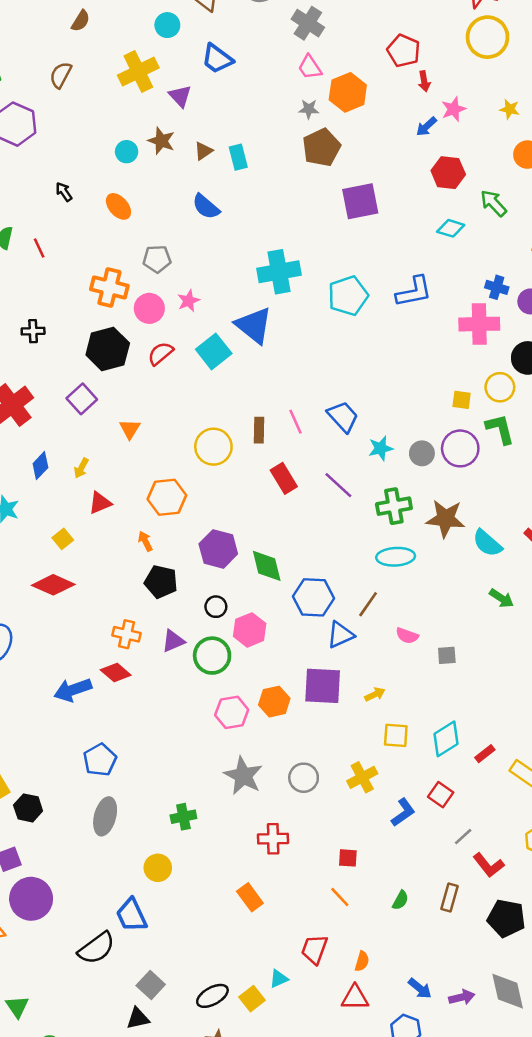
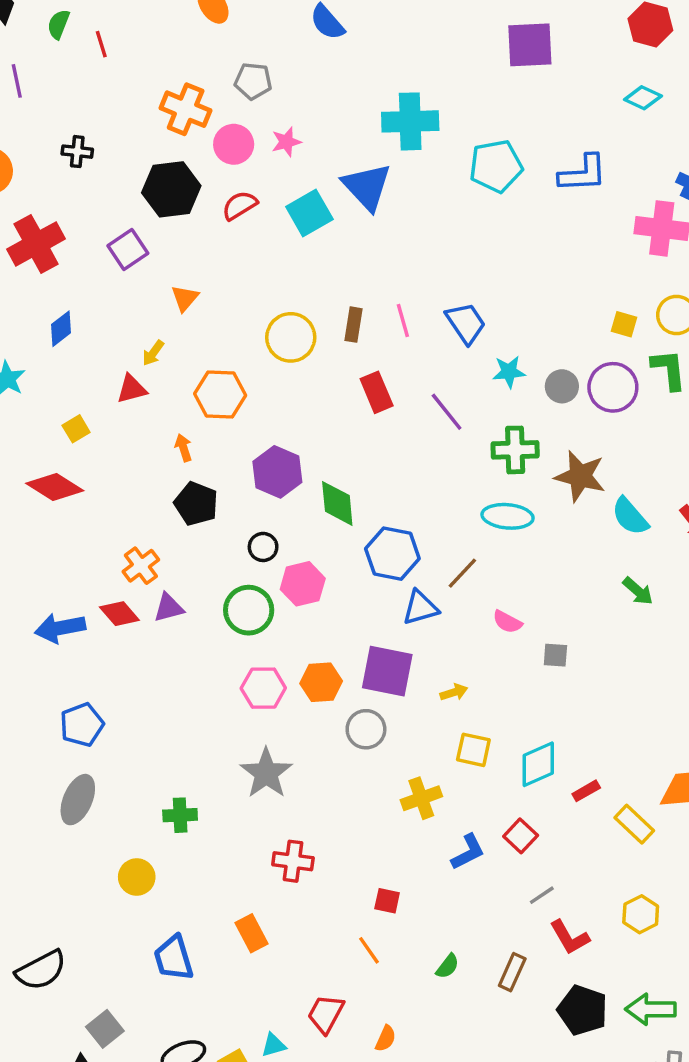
yellow arrow: (81, 468) -> (153, 353), moved
orange cross: (126, 634) -> (141, 566), turned 32
purple triangle: (173, 641) -> (169, 608), moved
gray circle: (304, 778) -> (366, 729), moved
blue trapezoid: (132, 915) -> (174, 958), moved

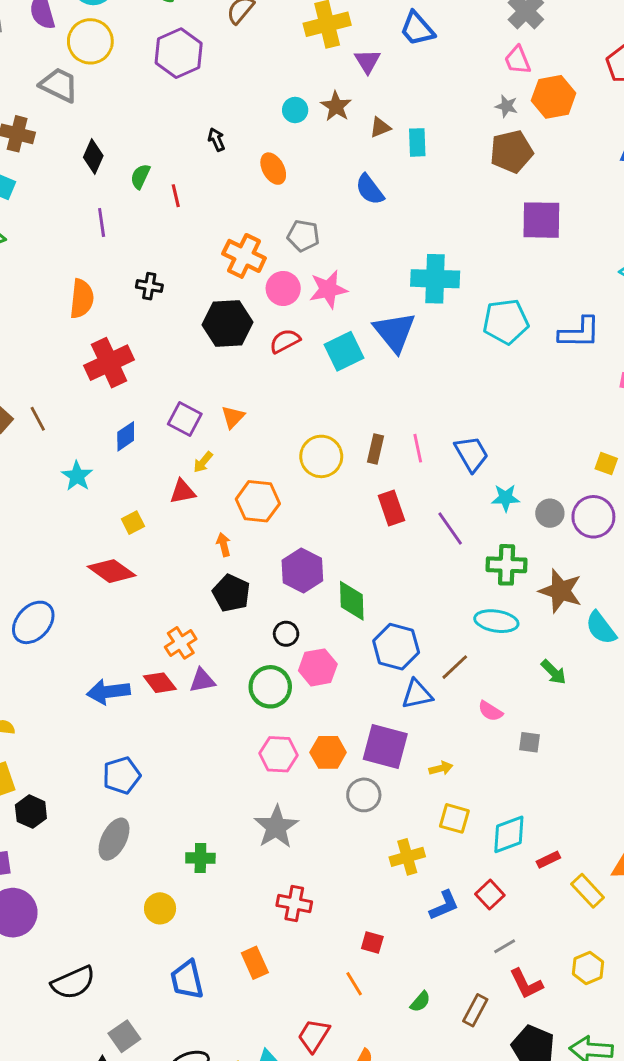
pink star: (286, 142) -> (328, 289), size x1.5
purple square: (128, 250) -> (185, 419), moved, turned -32
green arrow: (638, 591) -> (553, 672), moved

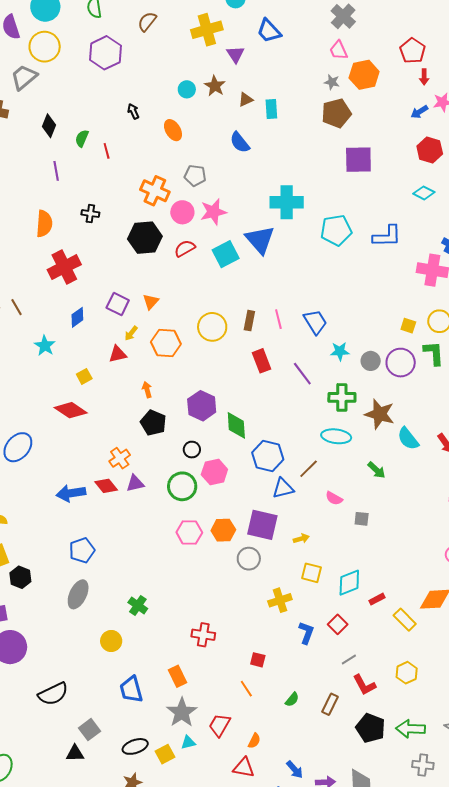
gray trapezoid: (59, 85) -> (24, 77), turned -64
orange hexagon: (258, 501) -> (166, 343), moved
gray star: (276, 827) -> (182, 712), moved
green cross: (200, 858) -> (138, 606), turned 36
blue L-shape: (444, 905) -> (306, 633), turned -45

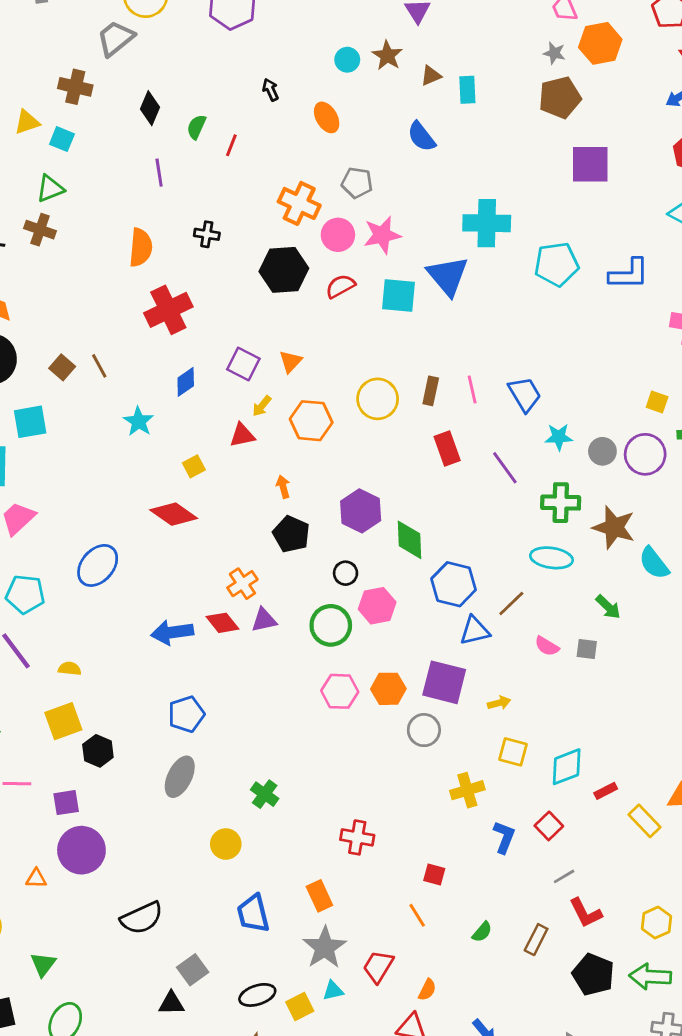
red line: (107, 151) -> (231, 145), turned 35
cyan square: (226, 254) -> (398, 296), turned 32
gray square: (362, 519) -> (587, 649), moved
yellow hexagon: (407, 673) -> (656, 923), moved

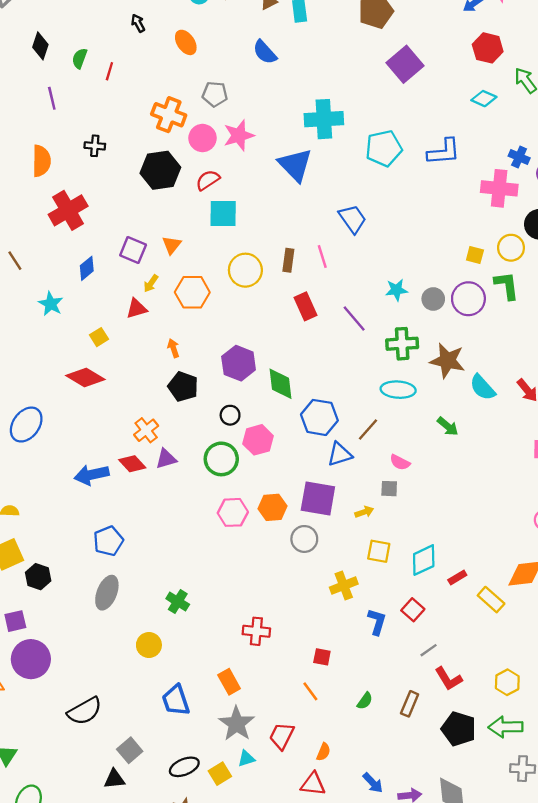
purple square: (590, 164) -> (405, 64), turned -36
cyan square: (398, 296) -> (223, 213), moved
blue trapezoid: (525, 394) -> (353, 219), moved
gray square: (587, 649) -> (389, 489), moved

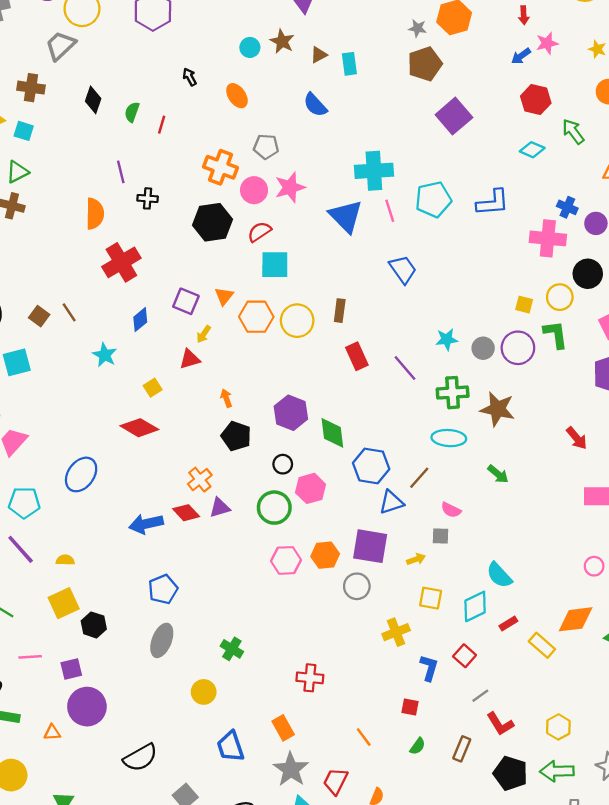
purple line: (52, 98) -> (121, 172), moved
pink line: (322, 256) -> (390, 211), moved
orange hexagon: (192, 292) -> (256, 317), moved
cyan semicircle: (483, 387) -> (499, 575), moved
red square: (322, 657) -> (410, 707), moved

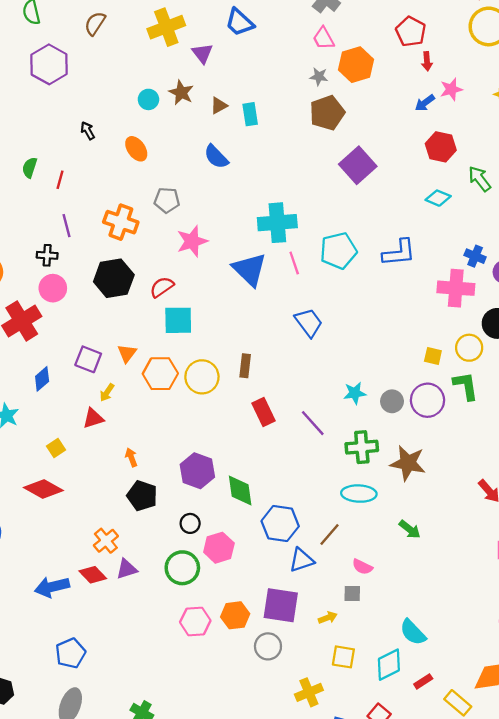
purple line: (121, 172) -> (67, 226), moved
pink circle: (254, 190) -> (53, 288), moved

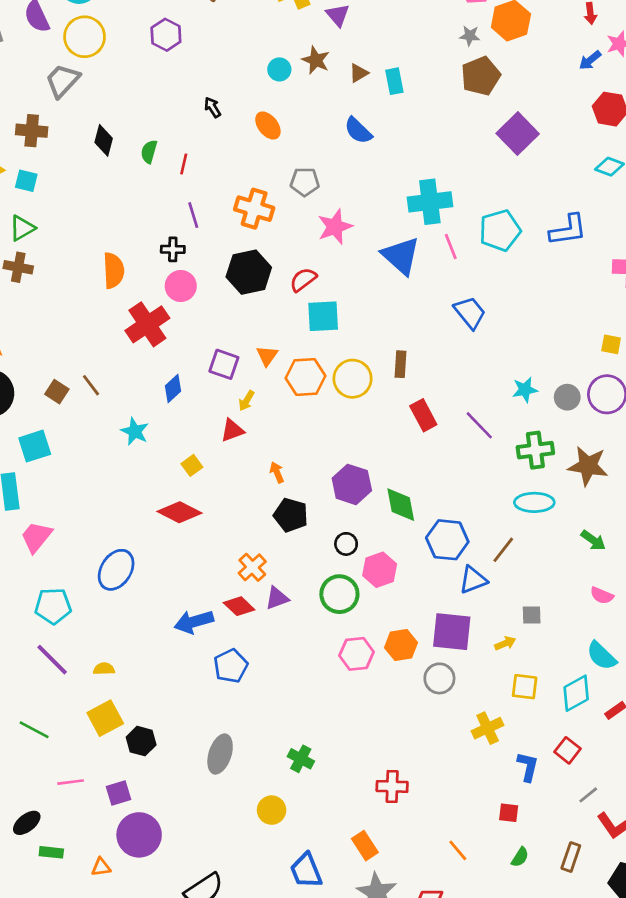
purple hexagon: (49, 64) -> (166, 35), size x0.7
pink semicircle: (362, 567) -> (602, 596), moved
blue pentagon: (70, 653) -> (231, 666), moved

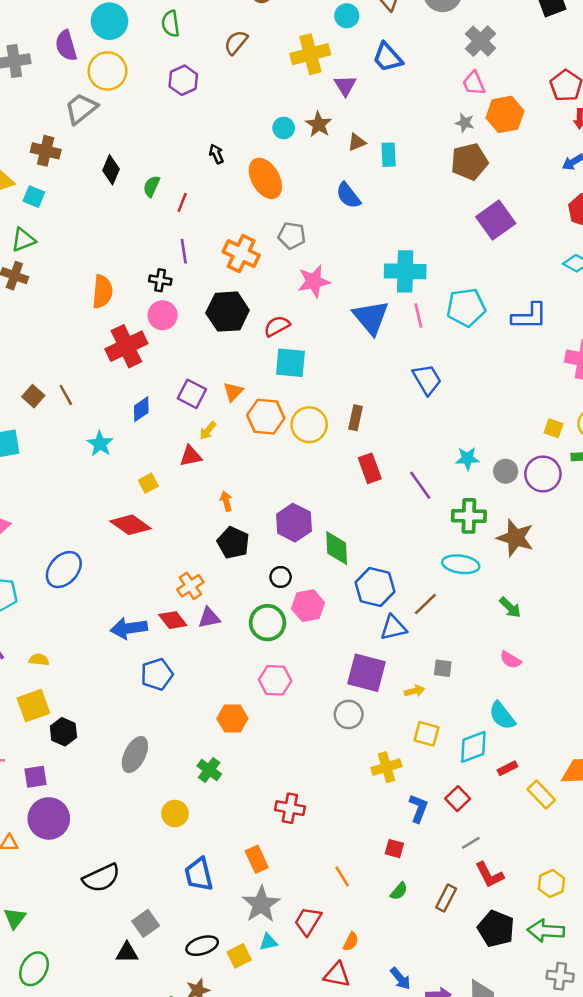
orange ellipse: (268, 126) -> (265, 178), size x1.5
orange hexagon: (401, 645) -> (232, 719), moved

